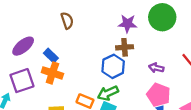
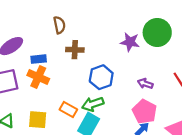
purple star: (127, 24) -> (130, 42), moved
brown cross: (125, 47) -> (75, 50), moved
blue rectangle: (51, 56) -> (39, 59), turned -56

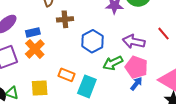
orange cross: (38, 77) -> (35, 49), turned 30
purple arrow: (145, 84) -> (134, 42), size x1.5
green arrow: (93, 104) -> (113, 63), moved

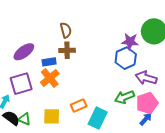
brown cross: (65, 19) -> (67, 50), moved
blue hexagon: (92, 41) -> (126, 58), moved
pink pentagon: (136, 67) -> (147, 103), turned 30
orange rectangle: (66, 75) -> (79, 105), turned -49

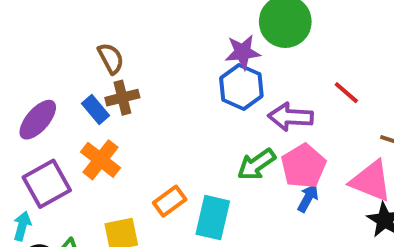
blue rectangle: (49, 62) -> (96, 110), moved, turned 72

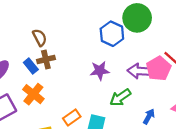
purple star: (243, 52) -> (100, 71), moved
blue hexagon: (241, 87) -> (112, 34), moved
pink pentagon: (304, 166) -> (159, 69), moved

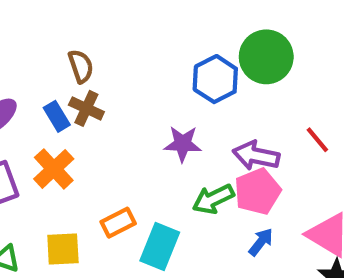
brown cross: (46, 59) -> (86, 108), turned 30
pink pentagon: (159, 69) -> (258, 191), moved

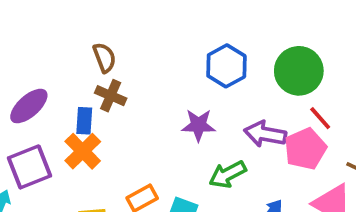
green circle: (266, 57) -> (299, 71), moved
blue rectangle: (57, 116) -> (84, 121), moved, turned 36
pink pentagon: (258, 191) -> (305, 149), moved

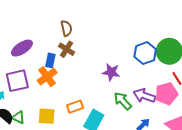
blue hexagon: (226, 66) -> (145, 53), moved
purple arrow: (265, 134) -> (144, 96), moved
green arrow: (228, 174) -> (123, 101), turned 66

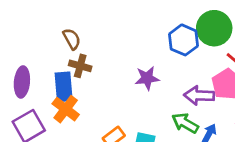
purple ellipse: (22, 48) -> (22, 82), turned -35
blue rectangle: (50, 60) -> (64, 87), size x1.5
green arrow: (123, 101) -> (185, 123), moved

